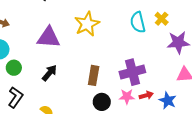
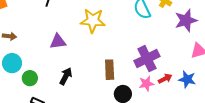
yellow star: (87, 24) -> (93, 21), turned -30
purple triangle: (49, 37) -> (58, 42), size x0.7

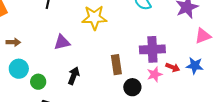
purple cross: (147, 59) -> (152, 49), turned 30
red arrow: (165, 79) -> (173, 67), turned 56

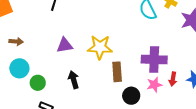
yellow star: (94, 18) -> (100, 47), moved
red arrow: (173, 67) -> (173, 79), turned 72
black arrow: (74, 76) -> (74, 80), turned -42

